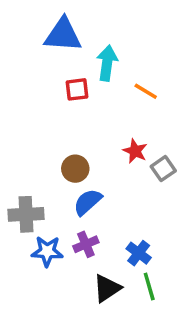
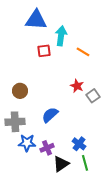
brown circle: (75, 169) -> (20, 91), moved
purple cross: (86, 244) -> (47, 148), moved

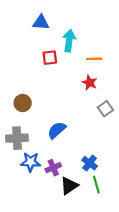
blue triangle: (36, 20) -> (41, 22), size x0.7
orange line: (83, 52) -> (94, 59), turned -32
red star: (77, 86) -> (90, 83), moved

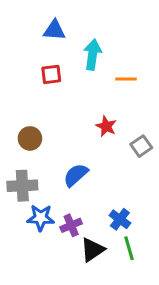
red square: (50, 58) -> (51, 74), moved
red star: (90, 83) -> (106, 126), moved

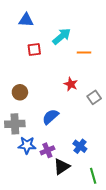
blue triangle: (54, 30) -> (26, 20), moved
cyan arrow: (92, 55) -> (62, 36), turned 42
green line: (129, 248) -> (93, 176), moved

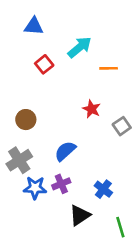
red square: (34, 50) -> (44, 64), turned -32
gray cross: (15, 124) -> (19, 160), turned -30
purple cross: (47, 150) -> (61, 184), moved

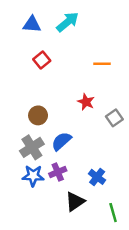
cyan arrow: (80, 47) -> (68, 22), moved
brown circle: (26, 120) -> (38, 115), moved
gray cross: (19, 160) -> (32, 147), moved

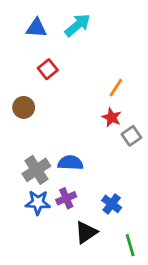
orange line: (102, 64) -> (116, 88), moved, turned -56
red star: (86, 102) -> (112, 117), moved
brown circle: (38, 115) -> (24, 107), moved
blue semicircle: (61, 141) -> (70, 163), turned 45

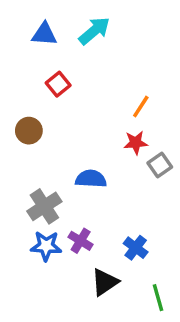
red star: (112, 117) -> (136, 143), turned -30
blue semicircle: (70, 163) -> (91, 179), moved
purple cross: (66, 198) -> (81, 241), turned -36

